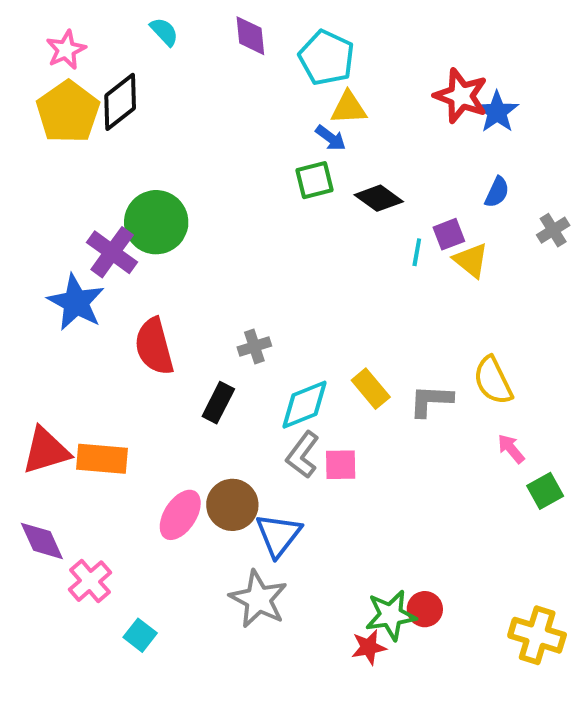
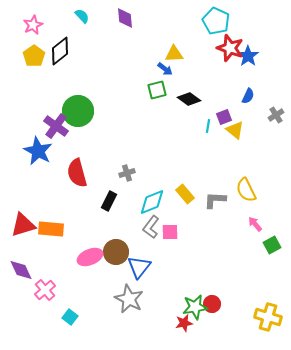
cyan pentagon: (327, 58) -> (216, 21), moved
yellow pentagon: (68, 112) -> (34, 56), size x0.7
pink ellipse: (180, 515) -> (90, 257), turned 35

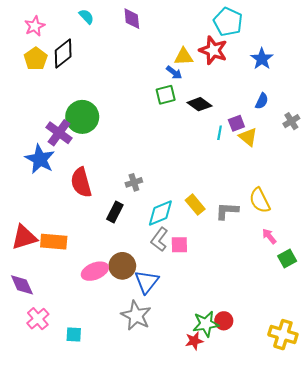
red star: (230, 48) -> (213, 50), moved
pink cross: (45, 290) -> (38, 319), moved
cyan square: (70, 317) -> (74, 335), turned -35

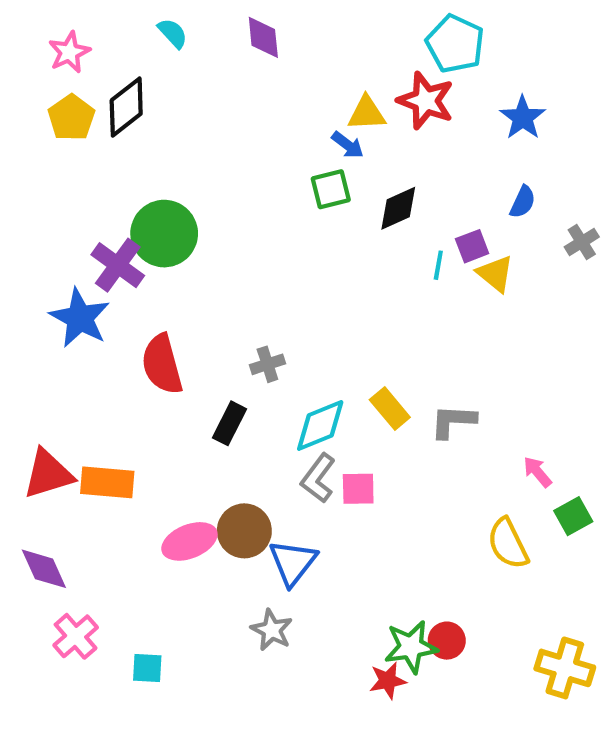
black diamond: (199, 104) -> (398, 208), turned -60
yellow semicircle: (260, 200) -> (508, 544), moved
gray star: (136, 316) -> (272, 630), size x0.7

